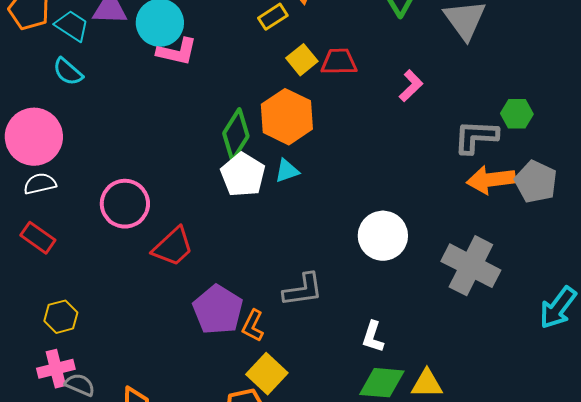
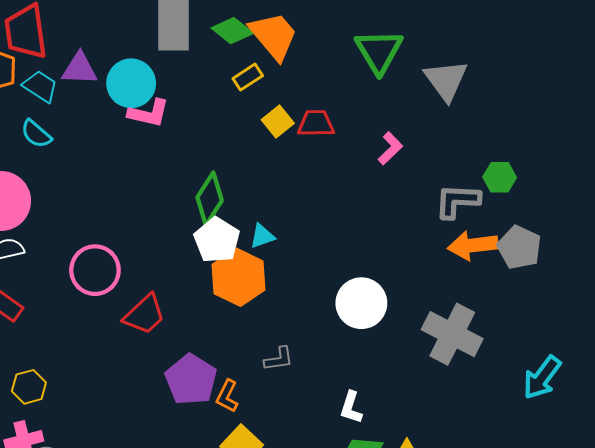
orange hexagon: (287, 117) -> (238, 277), moved
gray L-shape: (303, 290) -> (279, 359), size x0.7

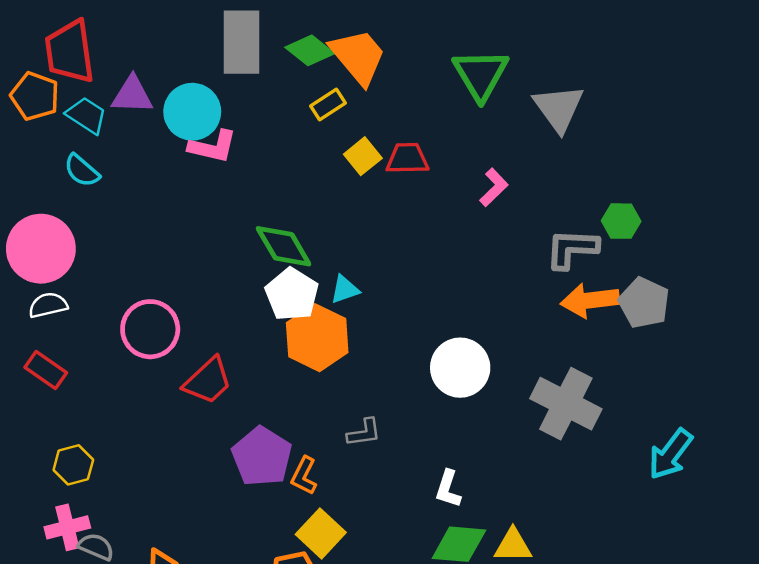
green diamond: (210, 199) -> (284, 246), turned -63

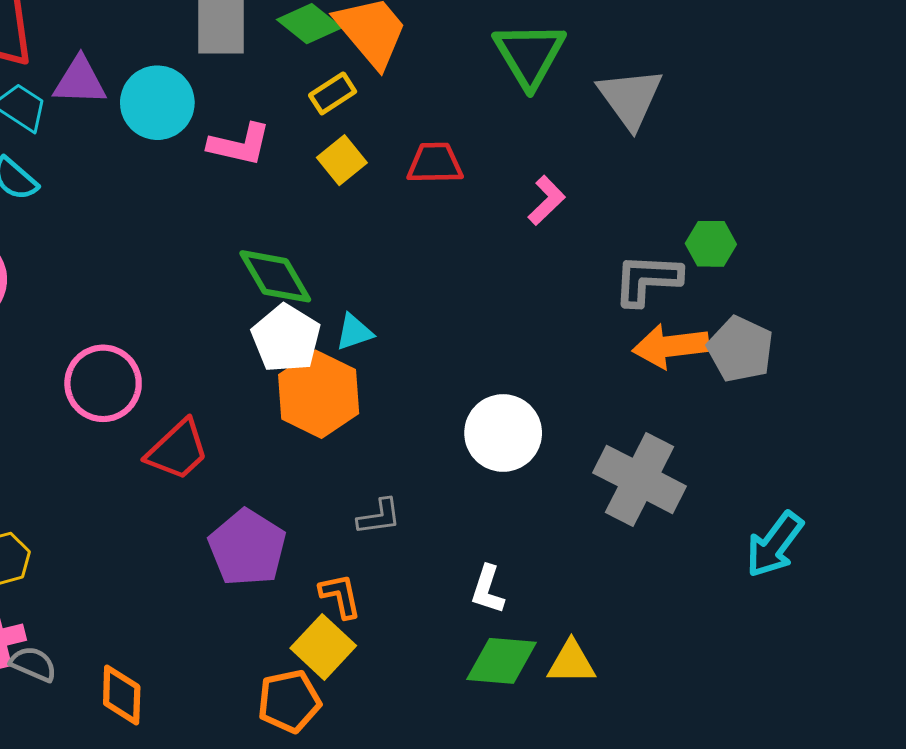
pink L-shape: (213, 147) -> (240, 145), moved
yellow square: (363, 156) -> (342, 160), moved
orange L-shape: (304, 476) -> (340, 596), moved, turned 141

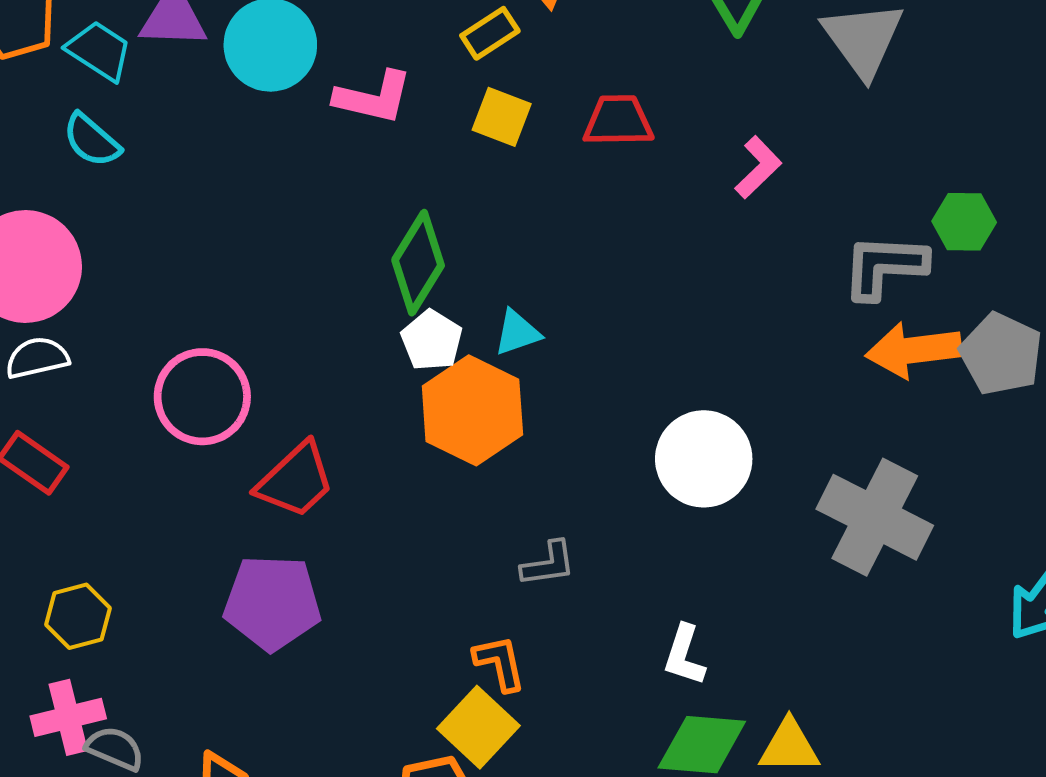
yellow square: (342, 160) -> (502, 117), turned -30
green diamond: (275, 276) -> (418, 263), turned 62
white pentagon: (286, 338) -> (432, 340), size x0.7
purple pentagon: (247, 548) -> (272, 603), moved, turned -30

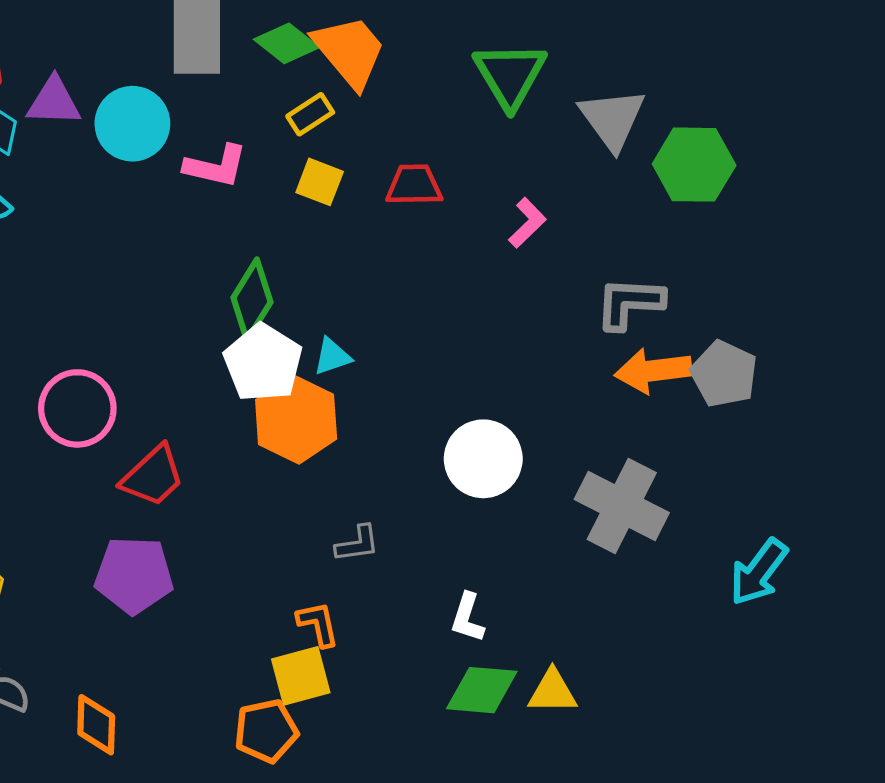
green hexagon: (964, 222) -> (694, 165), moved, size x1.6
white pentagon: (432, 340) -> (263, 363), size x1.6
yellow square: (478, 727) -> (301, 676), turned 32

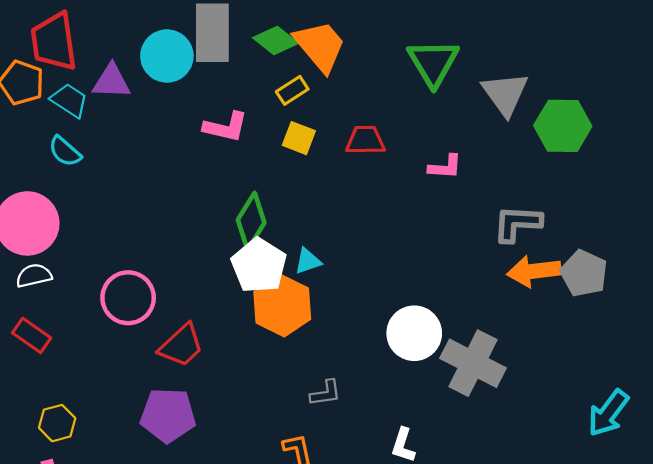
cyan circle: (132, 124) -> (167, 56), moved
pink L-shape: (527, 223) -> (445, 167), turned 48
gray cross: (622, 506) -> (473, 363), moved

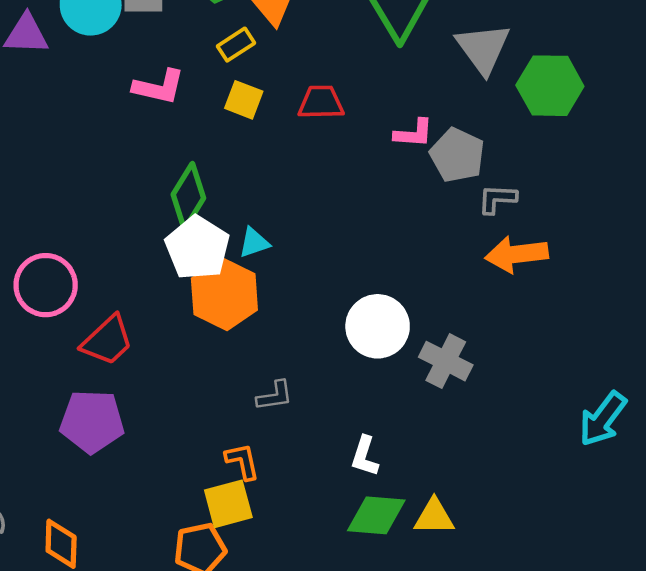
gray L-shape: (517, 223) -> (497, 199), size x0.7
gray pentagon: (584, 273) -> (457, 155), moved
gray cross: (473, 363) -> (446, 361), size x0.7

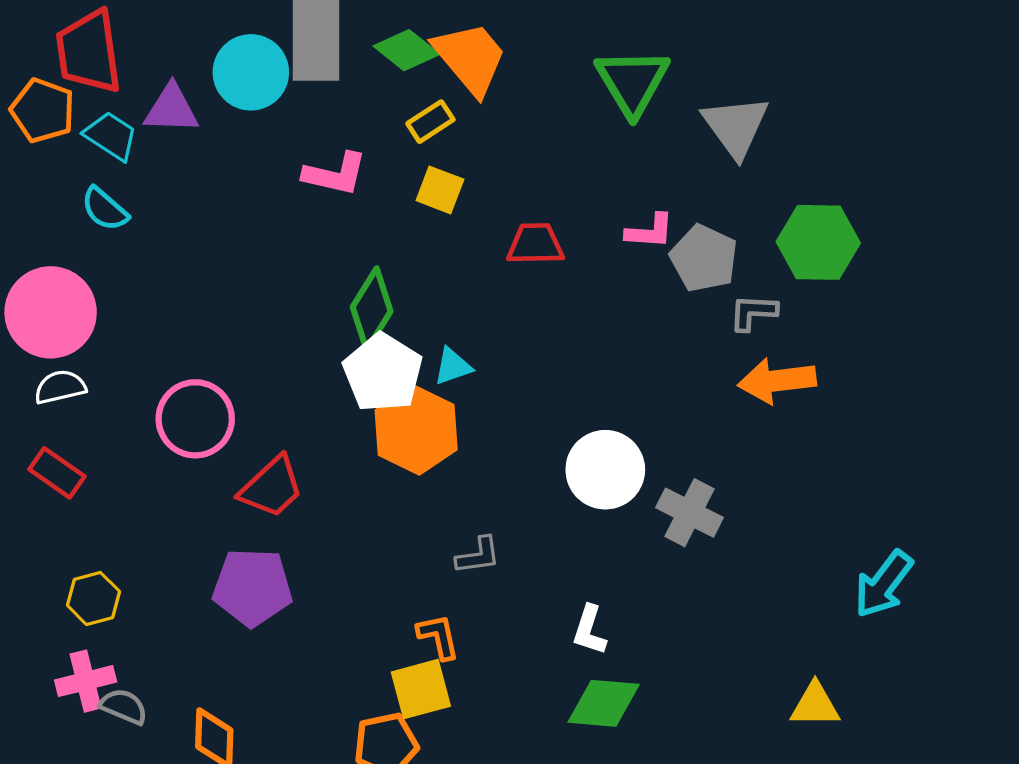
green hexagon: (550, 86) -> (818, 242), moved
red trapezoid: (321, 102) -> (535, 244), moved
yellow triangle: (434, 517) -> (815, 705), moved

